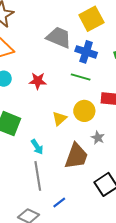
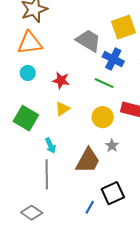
yellow triangle: (59, 118) -> (62, 109), moved
blue line: (59, 202) -> (90, 207), moved, turned -32

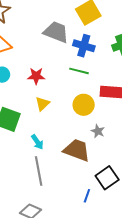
brown trapezoid: (88, 161) -> (77, 150), turned -88

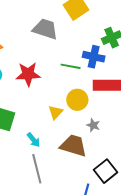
blue cross: (84, 46) -> (94, 57), moved
red star: (36, 76) -> (28, 74), size x1.4
yellow triangle: (43, 104) -> (56, 112), moved

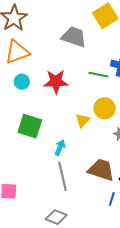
cyan arrow: (34, 140) -> (60, 147), turned -119
brown trapezoid: (73, 146) -> (101, 170), moved

